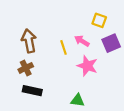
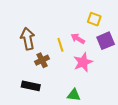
pink star: (87, 66) -> (83, 62), turned 30
brown cross: (26, 68) -> (42, 60), moved

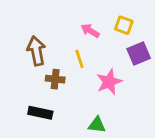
pink arrow: (78, 39) -> (90, 31), moved
brown cross: (42, 60) -> (55, 79), turned 32

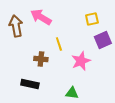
yellow square: (124, 25) -> (92, 19), turned -32
pink arrow: (90, 31) -> (41, 17), moved, size x1.5
brown arrow: (36, 51) -> (16, 26), moved

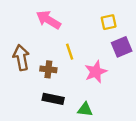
brown arrow: (16, 26) -> (21, 58), moved
black rectangle: (30, 84) -> (53, 99), moved

